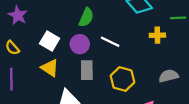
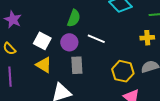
yellow cross: (157, 35) -> (147, 38), moved
yellow hexagon: (122, 79) -> (123, 71), moved

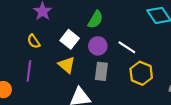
green semicircle: (74, 18) -> (95, 20), moved
yellow hexagon: (123, 71) -> (141, 73), moved

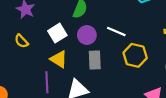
white square: (70, 39) -> (57, 33), turned 30
purple line: (29, 71) -> (47, 82), moved

